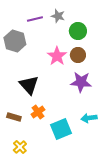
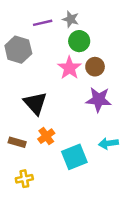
green circle: (78, 31) -> (79, 41), moved
yellow cross: (20, 147) -> (24, 179), turned 32

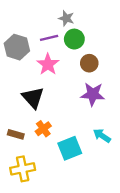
purple line: (43, 23) -> (49, 38), moved
pink star: (69, 68) -> (48, 64), moved
cyan arrow: (108, 143) -> (102, 136), turned 42
yellow cross: (24, 179) -> (23, 169), size x1.5

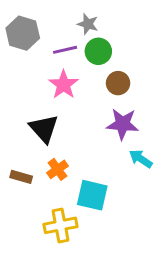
gray hexagon: (17, 47) -> (23, 33), moved
cyan arrow: (102, 136) -> (141, 159), moved
cyan square: (70, 148) -> (92, 195), turned 35
yellow cross: (23, 169) -> (61, 225), moved

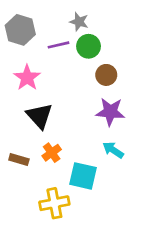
pink star: (64, 85) -> (27, 78), moved
cyan arrow: (141, 159) -> (113, 150), moved

